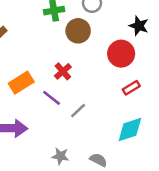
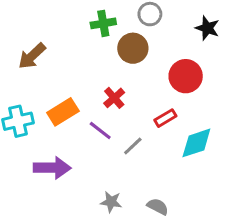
black star: (139, 26) -> (207, 28), moved
red rectangle: (131, 88) -> (165, 118), moved
cyan diamond: (130, 130) -> (196, 143), moved

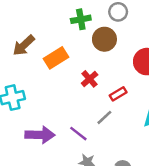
orange rectangle: (63, 112) -> (56, 58), moved
red rectangle: (165, 118) -> (118, 94), moved
purple line: (100, 130) -> (78, 134), moved

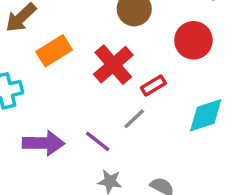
orange rectangle: (56, 58) -> (54, 51), moved
red cross: (90, 79) -> (113, 65), size x1.6

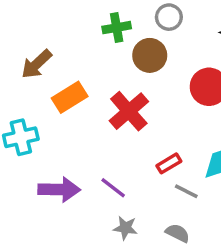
red rectangle: (153, 86) -> (169, 163), moved
gray line: (134, 119) -> (186, 191), moved, turned 70

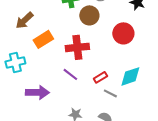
red cross: (129, 111) -> (77, 47), turned 35
purple line: (113, 188) -> (70, 74), moved

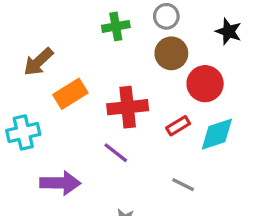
brown circle: (89, 15) -> (171, 53), moved
cyan diamond: (130, 76) -> (217, 134), moved
red rectangle: (100, 77) -> (178, 126), moved

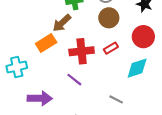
brown arrow: (38, 62) -> (62, 23), moved
red circle: (205, 84) -> (143, 37), moved
red rectangle: (178, 126) -> (111, 48), moved

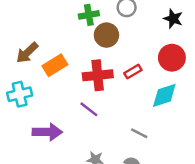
brown circle: (109, 18) -> (106, 35), moved
brown arrow: (62, 23) -> (27, 53), moved

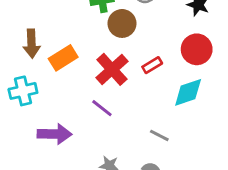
brown arrow: (27, 53) -> (32, 44), turned -50
red cross: (98, 75) -> (112, 69), turned -36

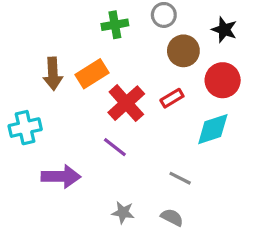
brown circle: (122, 23) -> (183, 51), moved
brown arrow: (32, 44) -> (53, 74), moved
orange rectangle: (63, 58) -> (92, 74), moved

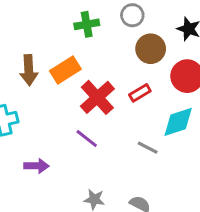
purple arrow: (61, 177) -> (36, 166), size x0.7
gray line: (180, 178) -> (148, 148), moved

